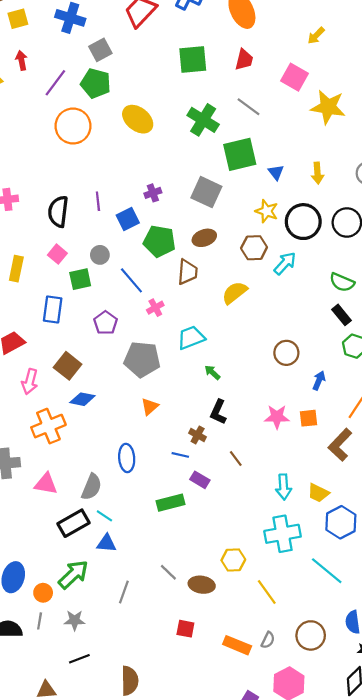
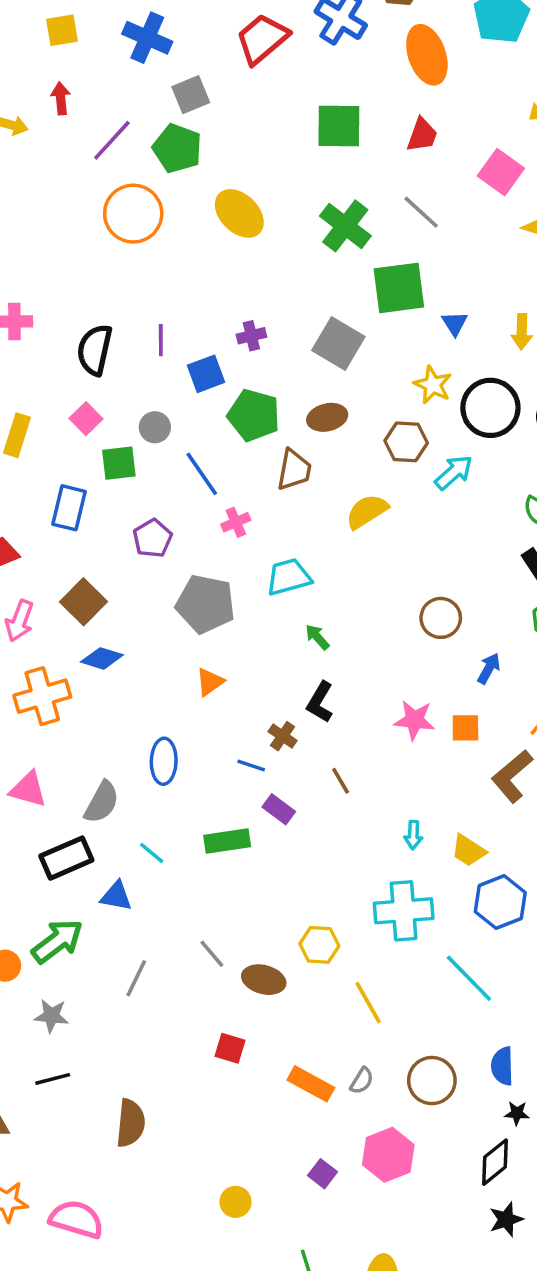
cyan arrow: (284, 487) -> (413, 835), size x0.7
cyan line: (104, 516) -> (152, 853), moved

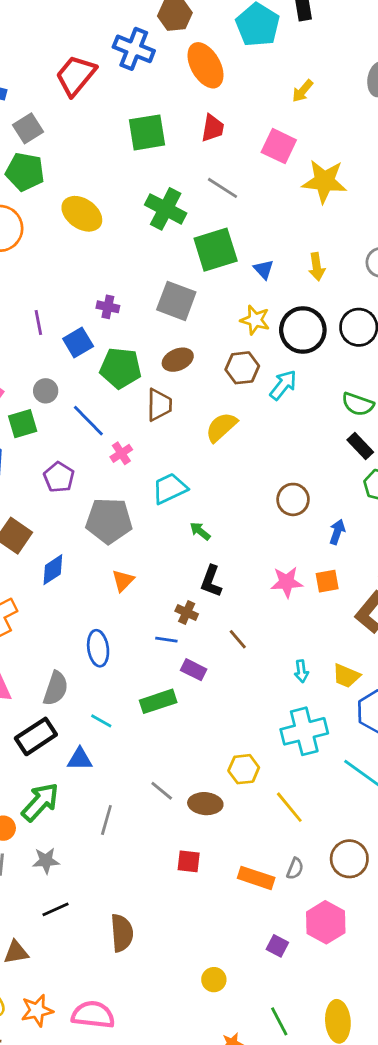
purple cross: (251, 336) -> (108, 307), turned 35
blue diamond: (102, 658) -> (53, 570), moved, turned -40

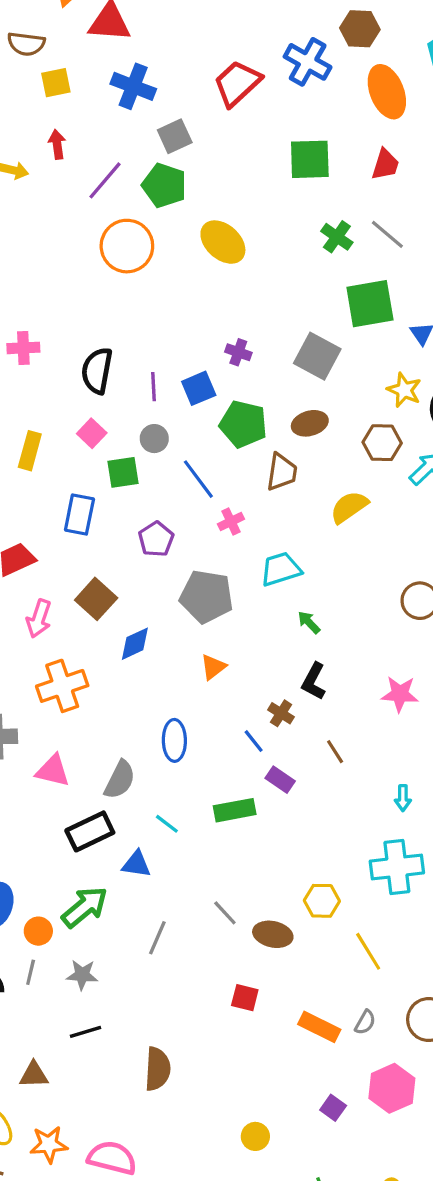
green cross: (166, 209) -> (337, 237), moved, size x0.7
purple line: (38, 322) -> (154, 387), moved
blue line: (166, 640) -> (254, 741), turned 35

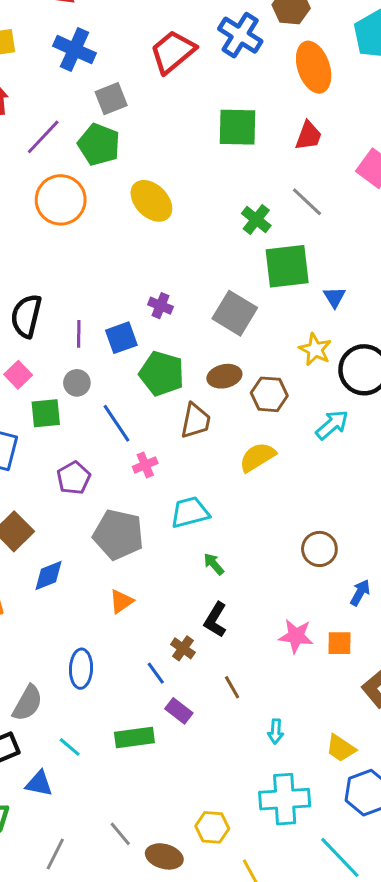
green cross: (337, 237) -> (256, 220), moved
brown hexagon: (382, 443) -> (269, 394), moved
cyan arrow: (403, 798) -> (276, 731), moved

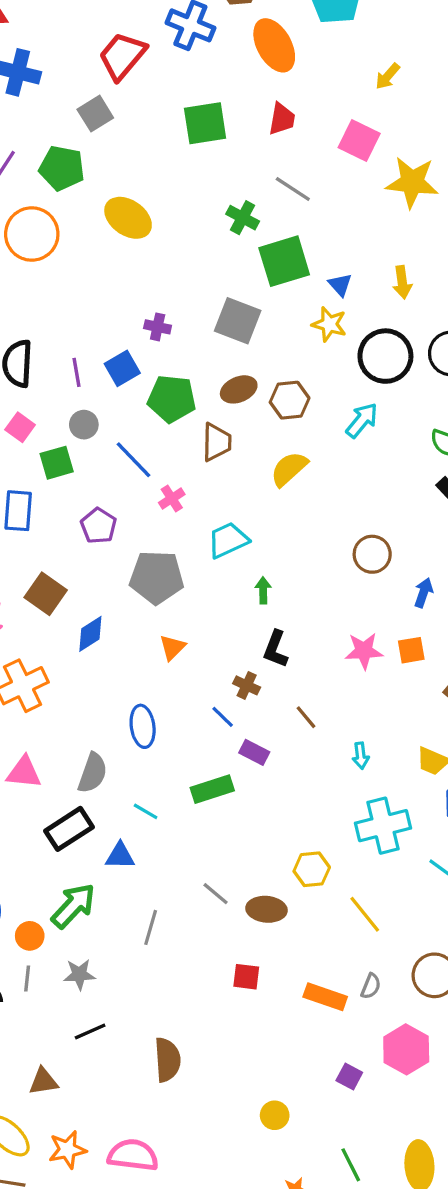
gray square: (111, 99) -> (95, 114), moved
yellow star: (315, 349) -> (329, 324), moved
green arrow: (214, 564) -> (263, 590), turned 50

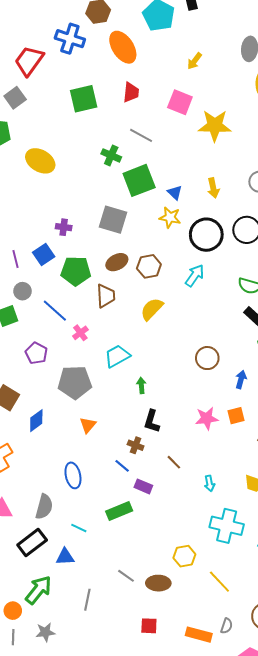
cyan cross: (383, 826) -> (227, 526), turned 32

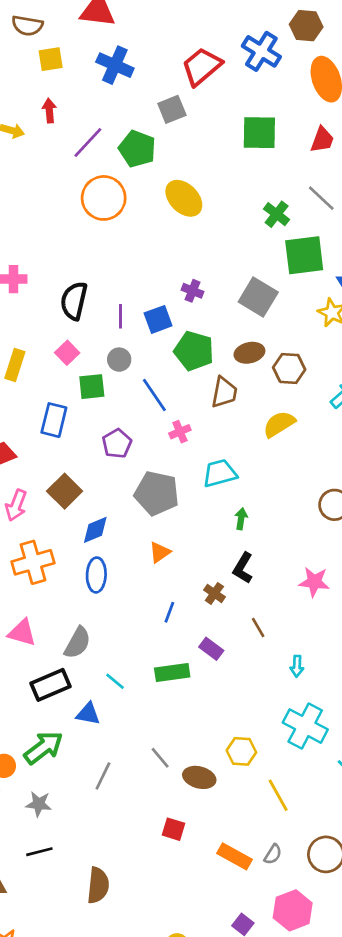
blue line: (122, 466) -> (169, 612), moved, turned 56
blue ellipse: (73, 475) -> (96, 575), moved

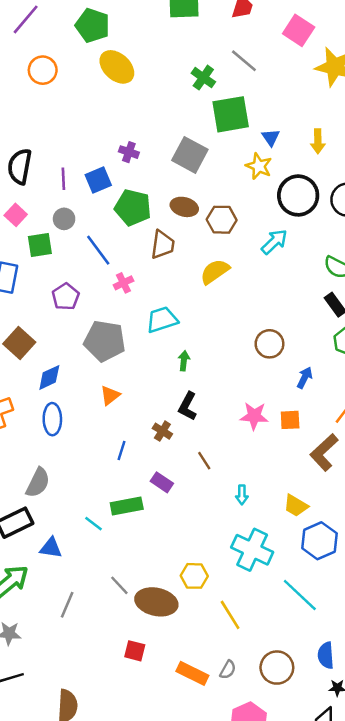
green pentagon: (137, 149) -> (93, 25), moved
orange circle: (104, 198) -> (43, 70), size x0.7
brown ellipse: (249, 353) -> (184, 207), turned 30
cyan line: (115, 681) -> (94, 524), moved
brown ellipse: (199, 777) -> (156, 602), size x1.4

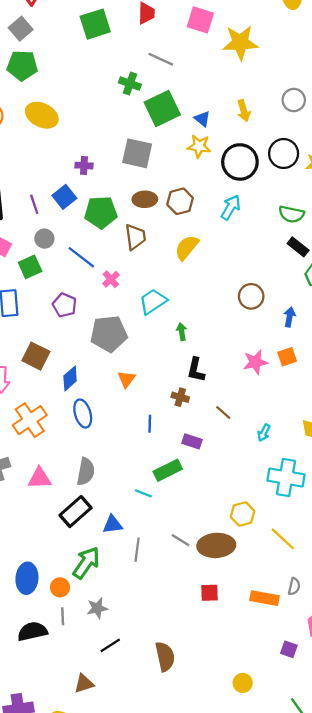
yellow ellipse: (117, 67) -> (42, 115), moved
cyan arrow: (242, 495) -> (264, 433), turned 42
gray line: (67, 605) -> (137, 550), moved

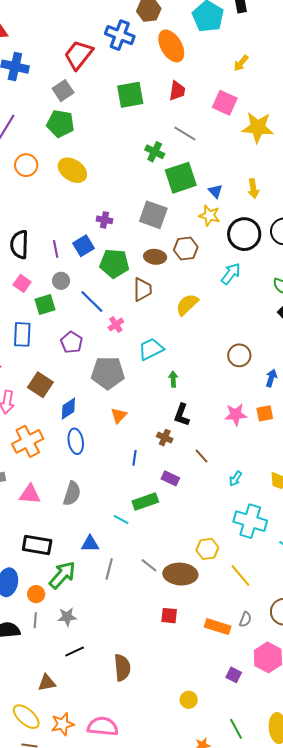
brown hexagon: (180, 201) -> (186, 249), moved
black rectangle: (75, 512) -> (37, 545), moved, turned 44

